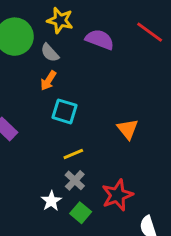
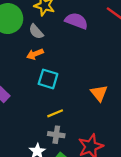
orange arrow: (48, 81) -> (35, 54), turned 35
gray cross: (75, 180) -> (56, 135), turned -35

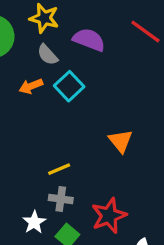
gray semicircle: (36, 32) -> (48, 55), moved
cyan square: (48, 79) -> (69, 86), moved, turned 30

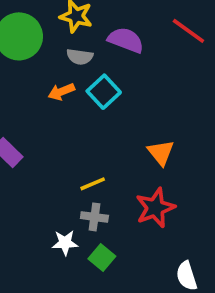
gray semicircle: (48, 55) -> (80, 57), turned -40
red star: (109, 216) -> (155, 208), moved
white star: (34, 222) -> (65, 243), turned 30

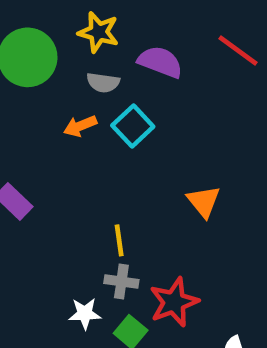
yellow line: (93, 184) -> (119, 240), turned -75
red star: (155, 208) -> (174, 302), moved

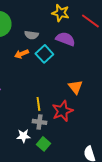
yellow star: (99, 32) -> (60, 13), moved
purple semicircle: (160, 62) -> (65, 39), moved
red star: (174, 302) -> (62, 111), moved

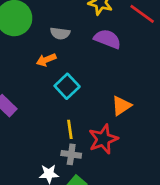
cyan square: (44, 54) -> (67, 86), moved
orange triangle: (75, 87) -> (121, 106), turned 35

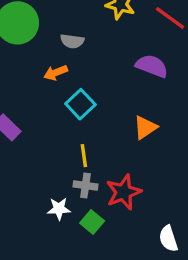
purple semicircle: (107, 39) -> (152, 66), moved
red star: (103, 139) -> (124, 192), moved

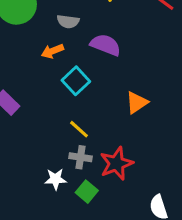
purple semicircle: (152, 66) -> (105, 45), moved
yellow line: (84, 156) -> (79, 129), turned -40

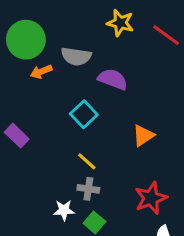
gray semicircle: (68, 21) -> (76, 56), size x1.4
orange arrow: (52, 51) -> (41, 72), moved
red star: (116, 163) -> (151, 198), moved

